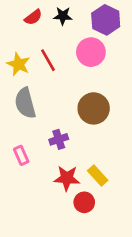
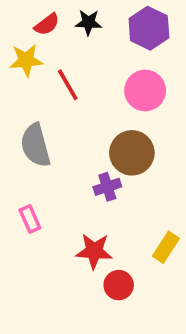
pink circle: (91, 52) -> (145, 90), moved
yellow star: (18, 64) -> (26, 60), moved, turned -30
purple cross: (59, 139) -> (107, 187), moved
yellow rectangle: (98, 175) -> (166, 247), moved, turned 75

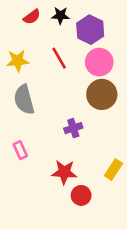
purple hexagon: (149, 28) -> (90, 30), moved
yellow star: (26, 60) -> (18, 61), moved
red line: (68, 85) -> (59, 58), moved
brown circle: (132, 153) -> (102, 94), moved

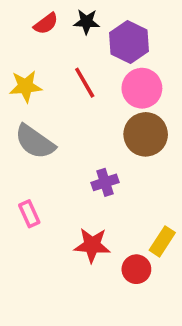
gray semicircle: (24, 100) -> (35, 142), turned -40
red circle: (81, 195) -> (136, 269), moved

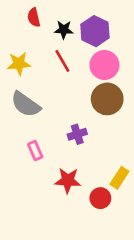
black star: (87, 22) -> (64, 30), moved
red semicircle: (46, 24) -> (34, 17), turned 114
pink rectangle: (29, 214) -> (35, 151), moved

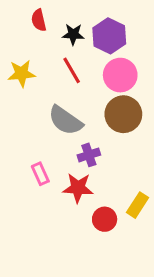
gray semicircle: (26, 104) -> (65, 120), moved
red star: (68, 180) -> (78, 188), moved
red circle: (100, 198) -> (105, 219), moved

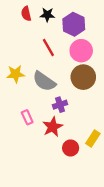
black star: (73, 34) -> (47, 15), moved
yellow star: (21, 73) -> (16, 74), moved
red star: (78, 188) -> (53, 127), turned -30

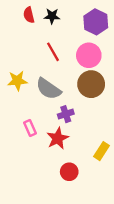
purple hexagon: (74, 24) -> (96, 22), moved
red circle: (71, 148) -> (69, 172), moved

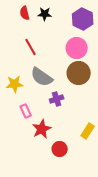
red line: (53, 52) -> (31, 47), moved
yellow star: (17, 81) -> (15, 84), moved
red star: (58, 138) -> (42, 129), moved

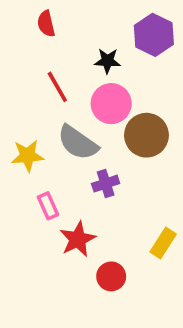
black star: (45, 14) -> (107, 61), moved
pink circle: (77, 48) -> (111, 104), moved

